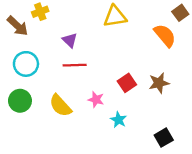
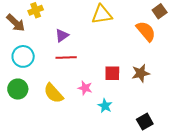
purple triangle: (70, 40) -> (62, 35), turned 40
red square: (127, 83) -> (112, 73), turned 35

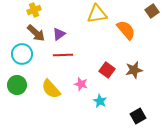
brown arrow: (16, 23) -> (36, 33), moved
orange semicircle: (146, 31) -> (126, 30), moved
red square: (112, 73) -> (107, 70), turned 35

